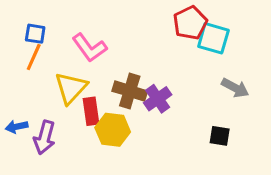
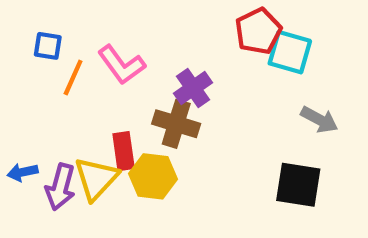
orange line: (34, 57) -> (73, 77), moved
yellow triangle: (71, 88) -> (96, 179), moved
purple cross: (158, 99) -> (193, 88), moved
black square: (220, 136) -> (298, 185), size x1.6

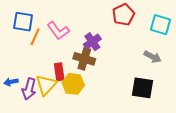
blue square: (48, 46) -> (23, 22), size x1.5
cyan square: (290, 52) -> (161, 25), moved

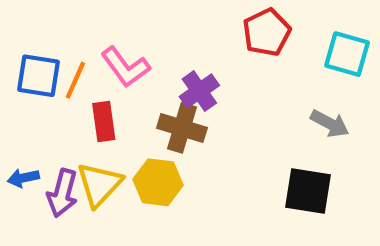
blue square: (23, 22) -> (39, 76), moved
red rectangle: (59, 72) -> (104, 121), moved

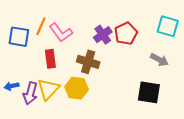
red pentagon: (267, 32) -> (126, 34), moved
orange line: (75, 80) -> (41, 26), moved
purple cross: (199, 91) -> (103, 35), moved

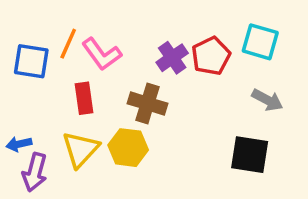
cyan square: (168, 26) -> (260, 42), moved
purple arrow: (30, 93) -> (35, 172), moved

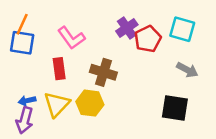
orange line: (68, 44) -> (22, 24), moved
purple cross: (172, 58) -> (127, 28), moved
blue arrow: (19, 144) -> (27, 101), moved

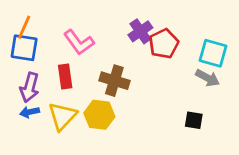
cyan square: (182, 29) -> (213, 53), moved
black square: (175, 108) -> (194, 120), size x0.6
purple arrow: (25, 120) -> (30, 87), moved

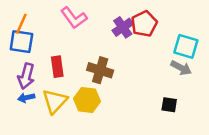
pink L-shape: (79, 42) -> (74, 18), moved
red pentagon: (164, 44) -> (144, 24), moved

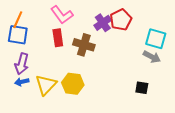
red rectangle: (57, 67) -> (58, 38), moved
brown cross: (100, 70) -> (84, 45), moved

